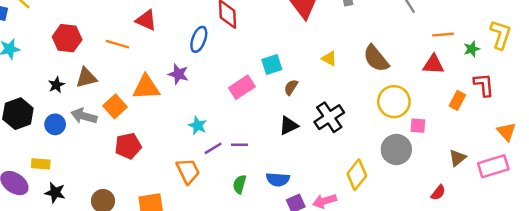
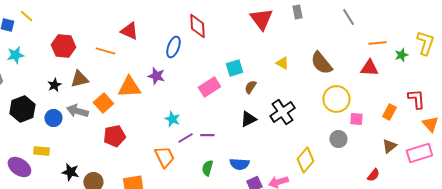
red L-shape: (484, 85) -> (416, 99), moved
orange rectangle: (457, 100) -> (389, 112), moved
gray circle: (396, 150) -> (338, 139), size x0.7
black star: (55, 193) -> (70, 172), moved

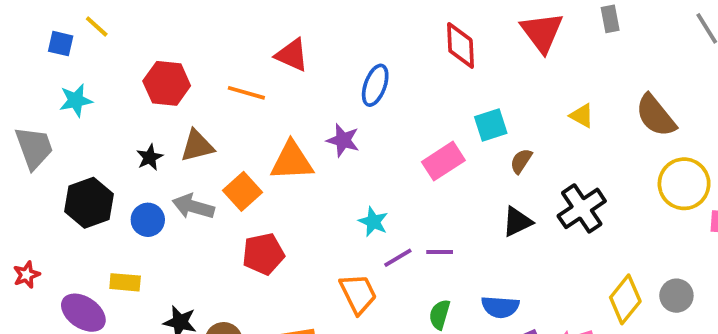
red diamond: (197, 26) -> (460, 45), moved
gray circle: (338, 139) -> (676, 296), moved

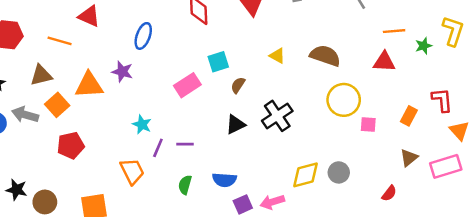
brown semicircle: (656, 116) -> (325, 56), turned 148
brown triangle: (197, 146) -> (41, 75), moved
purple line: (398, 258) -> (158, 148), turned -36
yellow diamond: (625, 299) -> (306, 175), turned 36

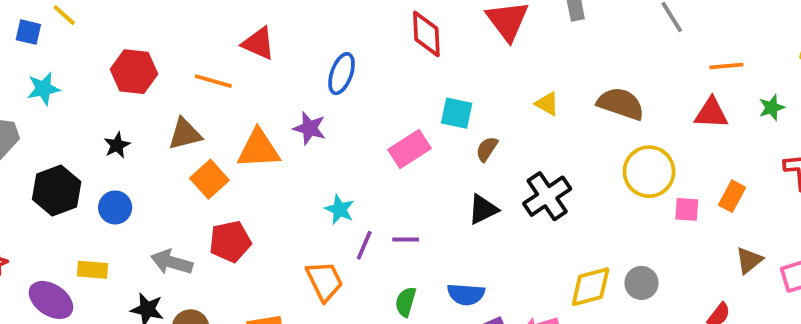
green star: (424, 46) -> (772, 107), moved
cyan square: (218, 62) -> (457, 113), turned 30
gray arrow: (25, 115) -> (172, 262), moved
orange rectangle: (409, 116) -> (732, 196), moved

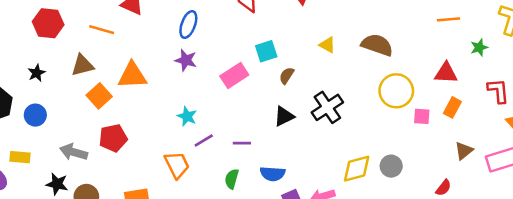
cyan square: (457, 113) -> (266, 51), turned -30
red triangle: (711, 113) -> (446, 73), moved
purple star: (309, 128) -> (186, 60), moved
purple line: (406, 240) -> (242, 143), moved
purple line: (364, 245) -> (204, 141), turned 36

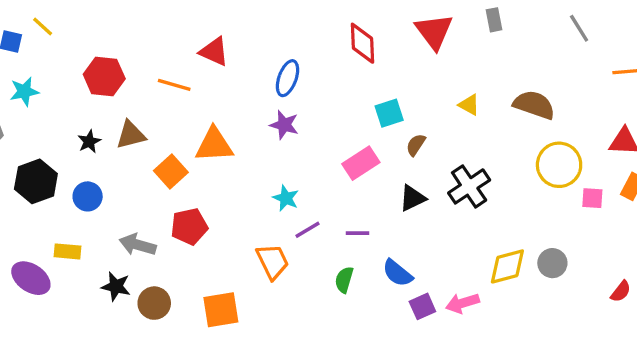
brown triangle: (82, 65) -> (131, 135), moved
pink rectangle: (234, 76) -> (361, 163), moved
blue semicircle: (273, 174) -> (397, 273), turned 35

